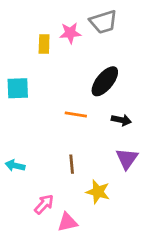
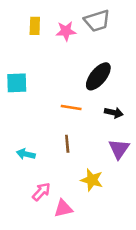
yellow rectangle: (44, 44) -> (35, 26), moved
brown line: (72, 164) -> (67, 144), moved
cyan arrow: (15, 166) -> (26, 154), moved

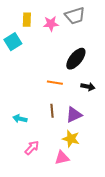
cyan square: (17, 83) -> (13, 42), moved, turned -30
purple triangle: (119, 149) -> (74, 115), moved, turned 30
pink triangle: (63, 208) -> (62, 158), moved

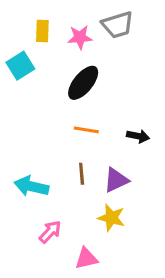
black ellipse: (76, 59) -> (83, 83), moved
cyan arrow: (20, 119) -> (31, 186), size x1.5
pink triangle: (62, 158) -> (86, 258), moved

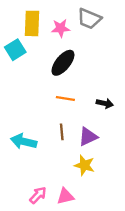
gray trapezoid: (118, 25) -> (89, 19), turned 40
yellow rectangle: (42, 31) -> (32, 23), size x1.5
pink arrow: (50, 232) -> (38, 195), moved

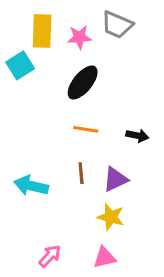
pink triangle: (65, 196) -> (104, 258), moved

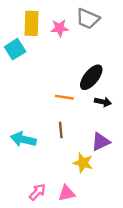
black ellipse: (83, 83) -> (91, 77), moved
purple triangle: (115, 179) -> (101, 142), moved
pink triangle: (104, 258) -> (67, 193), moved

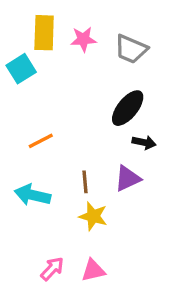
gray trapezoid: (88, 19) -> (131, 49), moved
orange line: (64, 97) -> (41, 141), moved, turned -36
purple triangle: (101, 142) -> (128, 179), moved
yellow star: (83, 163) -> (93, 216), moved

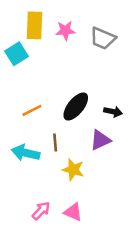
black ellipse: (128, 108) -> (76, 106), moved
brown line: (85, 182) -> (55, 143), moved
pink triangle: (93, 270) -> (73, 212), turned 36

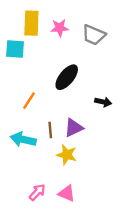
cyan square: (17, 54) -> (15, 49), turned 36
black ellipse: (76, 106) -> (67, 77), moved
orange line: (32, 110) -> (29, 101), turned -30
purple triangle: (100, 140) -> (74, 128), moved

